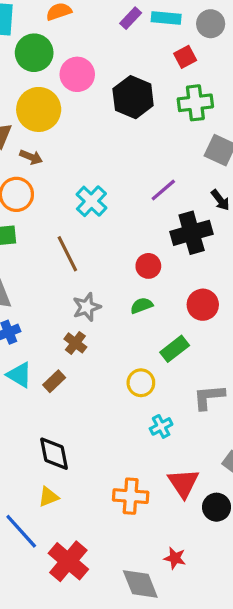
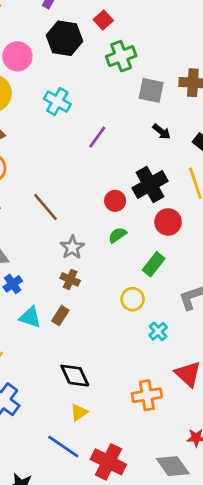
black hexagon: (133, 97) -> (65, 38), moved
purple line: (163, 190) -> (97, 137), moved
cyan cross: (91, 201) -> (57, 102), moved
black cross: (192, 233) -> (150, 185), moved

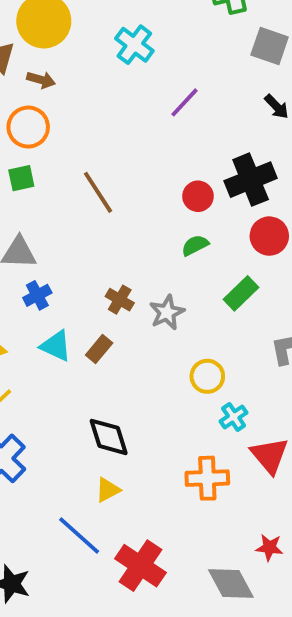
gray star: (72, 247) -> (167, 312), moved
yellow circle: (133, 299) -> (207, 376), moved
cyan cross: (158, 331) -> (234, 417), moved

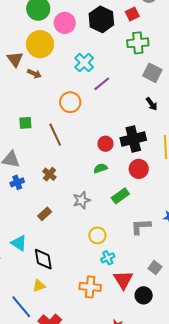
purple line: (184, 102) -> (102, 84), moved
orange circle: (28, 127) -> (70, 102), moved
green square: (21, 178) -> (25, 123), moved
brown cross: (120, 300) -> (49, 174), moved
cyan triangle: (56, 346) -> (19, 243), moved

